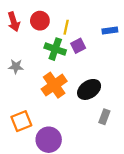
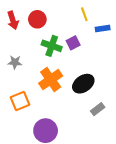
yellow line: (66, 27) -> (84, 14), moved, turned -32
gray rectangle: (104, 117) -> (98, 109), turned 32
orange square: (21, 121) -> (20, 101), moved

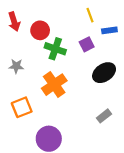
red circle: (37, 19) -> (40, 30), moved
purple square: (73, 43) -> (87, 44), moved
black ellipse: (83, 84) -> (104, 73), moved

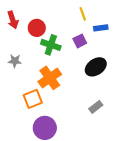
orange square: (22, 107) -> (33, 99), moved

